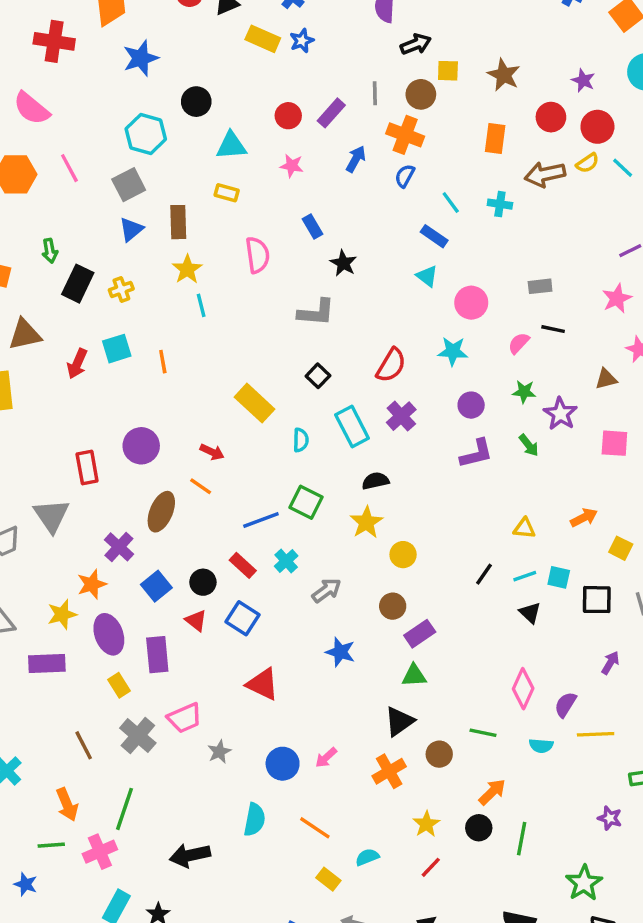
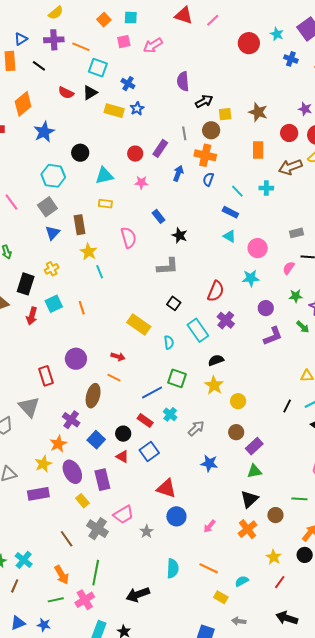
black rectangle: (78, 284) -> (26, 284), moved
blue square: (242, 618) -> (149, 451), turned 30
blue circle: (283, 764) -> (176, 516), moved

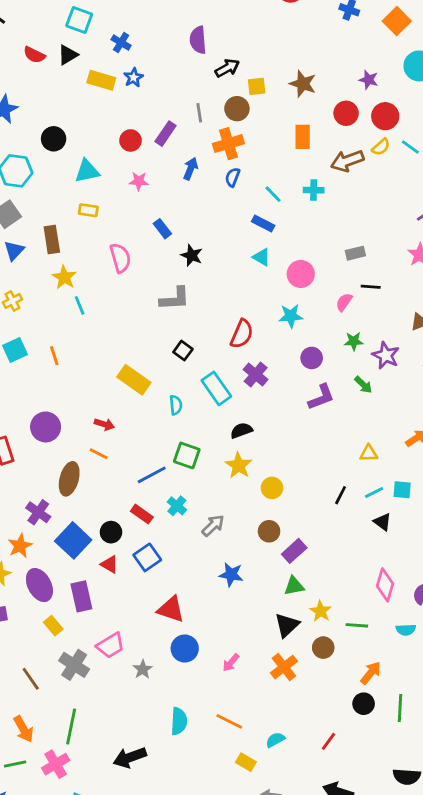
orange cross: (205, 155) -> (228, 144), turned -30
blue square: (96, 440) -> (73, 540), size x1.4
yellow star: (274, 557) -> (321, 611), moved

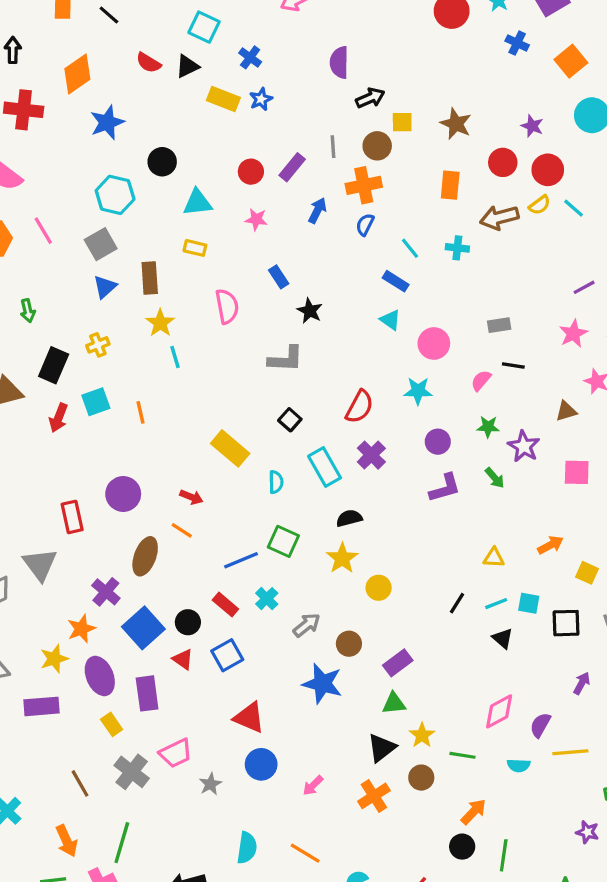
brown circle: (269, 531) -> (349, 644), moved
blue star: (231, 575) -> (322, 684), size x1.4
pink diamond: (385, 585) -> (499, 711), turned 40

